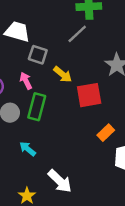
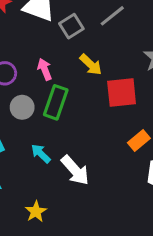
gray square: (38, 55) -> (71, 26), moved, turned 36
white arrow: (60, 181) -> (75, 170), moved

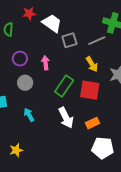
yellow arrow: (91, 65) -> (92, 64), moved
green rectangle: (56, 102) -> (64, 86), moved
white arrow: (75, 170) -> (66, 118), moved

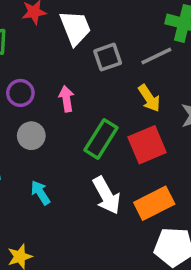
white trapezoid: (52, 23) -> (75, 28), turned 35
red square: (90, 90) -> (147, 145), turned -30
orange rectangle: (93, 123) -> (154, 203), size x1.5

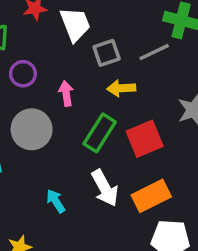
purple circle: (20, 93) -> (23, 74), moved
yellow arrow: (149, 98) -> (121, 88), moved, turned 120
gray circle: (31, 136) -> (32, 129), size x1.5
cyan arrow: (40, 193) -> (56, 201), moved

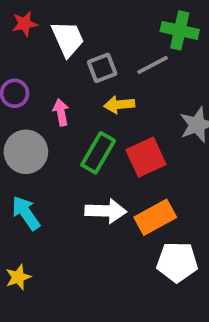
white arrow: (105, 188) -> (106, 211), turned -57
cyan arrow: (56, 201) -> (26, 213), moved, size x1.4

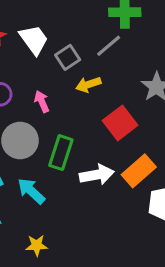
green rectangle: (98, 153) -> (61, 153), moved
yellow star: (18, 277) -> (37, 245), turned 30

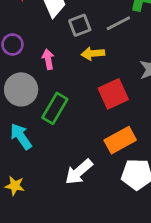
white arrow: (97, 175) -> (79, 172), moved, turned 136

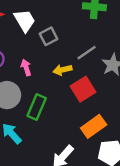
gray line: (118, 23) -> (87, 53), moved
yellow arrow: (93, 54) -> (62, 70), moved

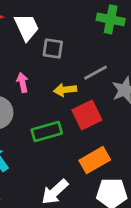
gray square: (49, 36) -> (53, 49), turned 30
green rectangle: (37, 107) -> (47, 132), moved, turned 45

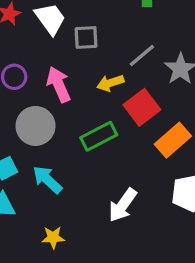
pink arrow: (23, 82) -> (59, 84), size x1.5
orange rectangle: (95, 160) -> (173, 140), moved

